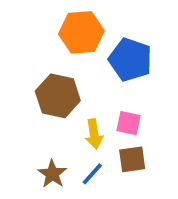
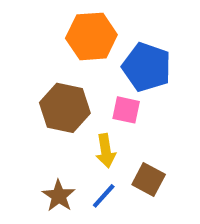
pink square: (129, 123) -> (126, 110), moved
brown square: (132, 159) -> (149, 179), turned 36

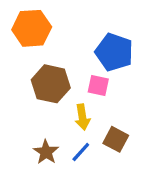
orange hexagon: (91, 36) -> (32, 28), moved

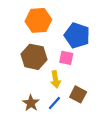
orange hexagon: (32, 28) -> (38, 20), moved

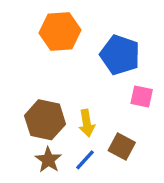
brown hexagon: (34, 57) -> (45, 120), moved
pink square: (66, 58) -> (142, 96), moved

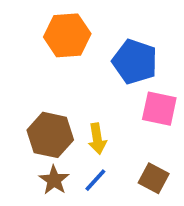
pink square: (142, 96) -> (159, 109), size x1.4
brown square: (122, 146) -> (154, 178), moved

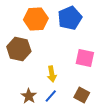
blue pentagon: (135, 62) -> (70, 18), moved, turned 30
brown hexagon: (50, 135) -> (19, 49), moved

